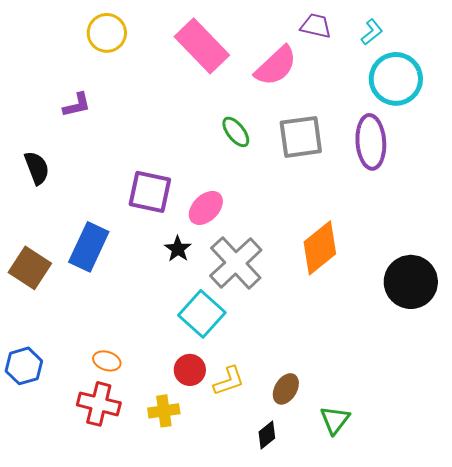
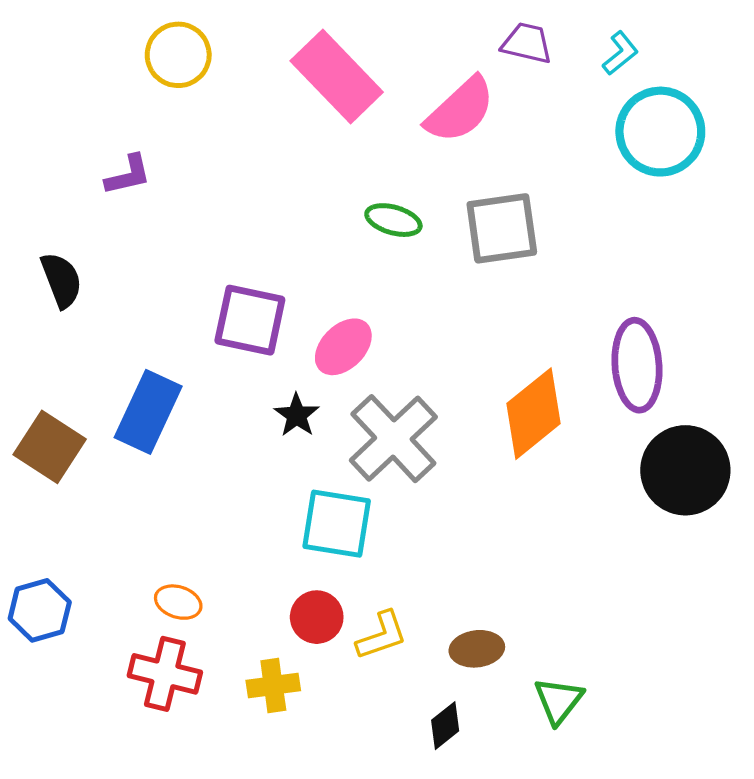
green ellipse: (236, 132) -> (393, 220), turned -36
purple ellipse: (371, 142) -> (637, 365), moved
cyan square: (202, 314) -> (337, 524), turned -33
brown ellipse: (286, 389) -> (477, 649), turned 52

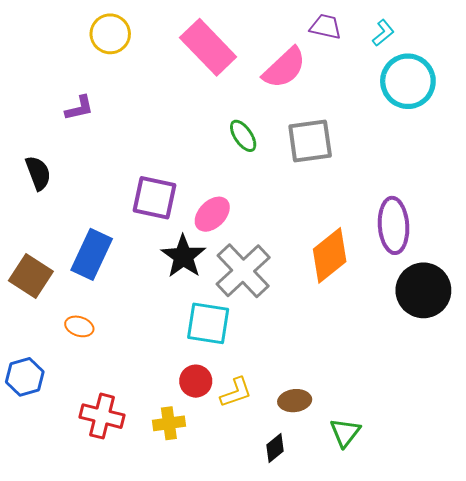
green ellipse: (393, 220) -> (243, 136), turned 40
black star: (297, 415) -> (183, 256), size x1.6
orange ellipse: (178, 602) -> (79, 326), moved

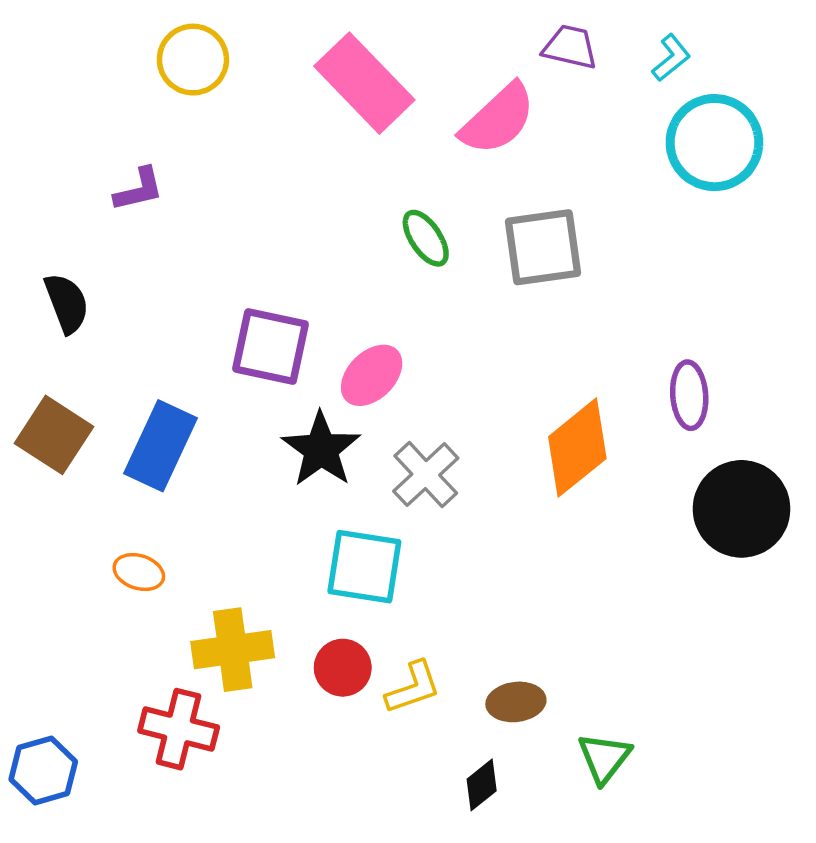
purple ellipse: (394, 225) -> (689, 395), size x0.7
gray cross: (243, 271) -> (426, 475), size x0.7
brown square: (31, 276) -> (54, 435), moved
blue hexagon: (25, 377) -> (43, 771), moved
yellow cross: (169, 423) -> (233, 650), moved, size x1.4

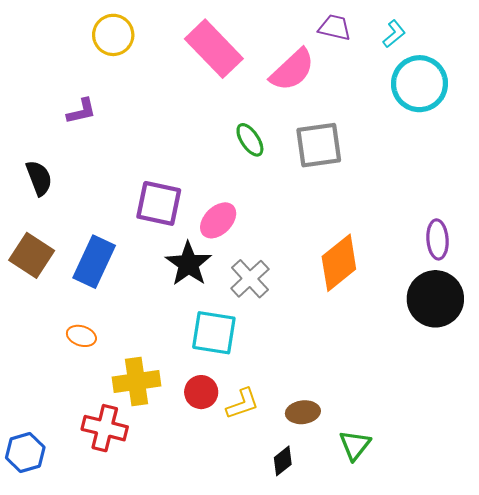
purple ellipse: (689, 395) -> (438, 239), moved

